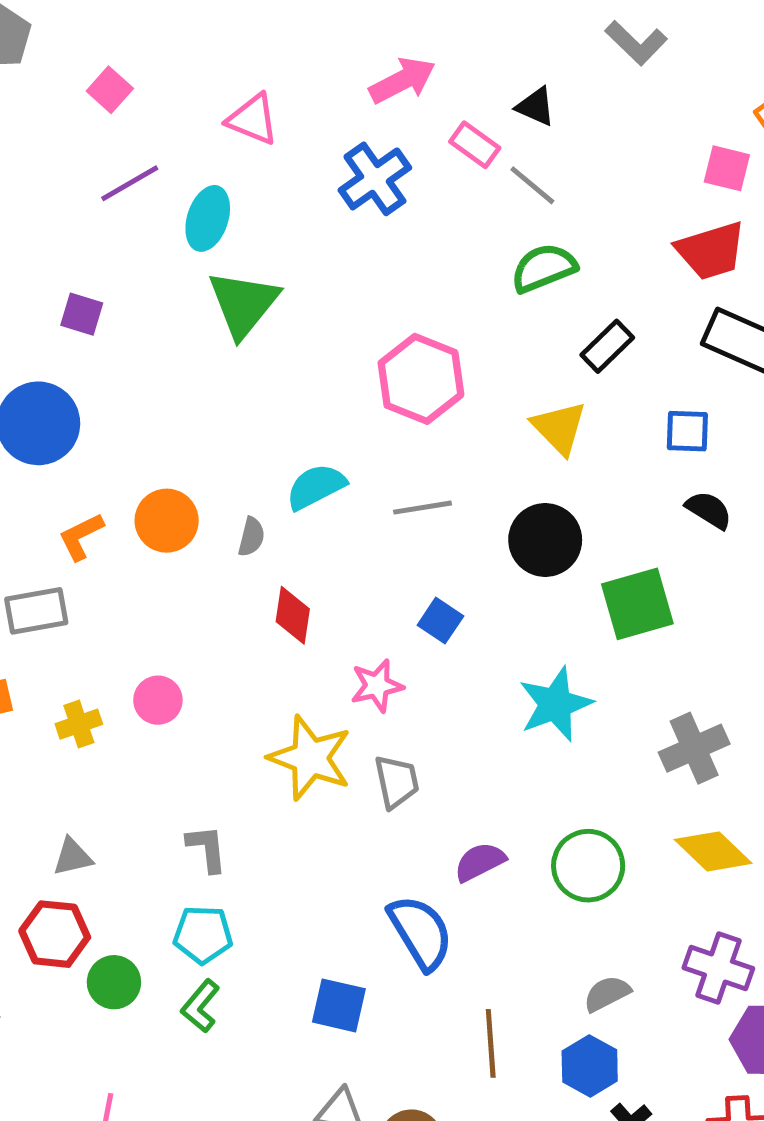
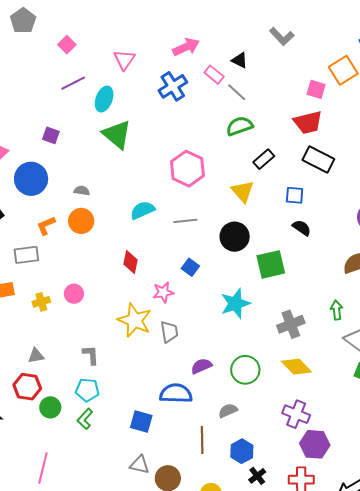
pink triangle: (253, 119) -> (124, 60), turned 40
green triangle: (243, 304) -> (117, 134), turned -32
gray semicircle: (251, 537) -> (82, 191), moved, turned -98
blue semicircle: (421, 932) -> (176, 393), turned -60
gray semicircle: (607, 994) -> (228, 411), moved

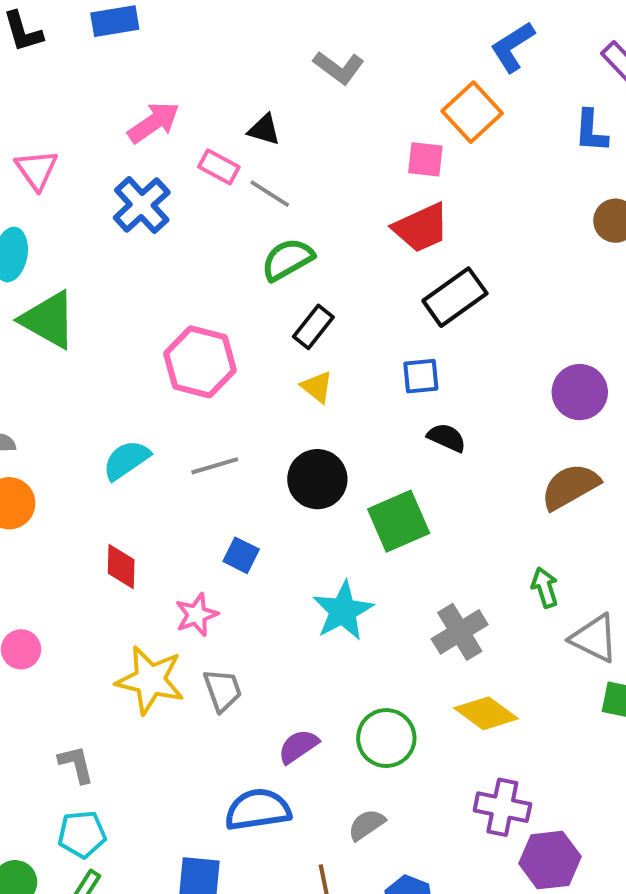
black rectangle: (264, 159) -> (313, 327), moved
black rectangle: (318, 160) -> (455, 297), turned -52
yellow triangle: (243, 191) -> (317, 387), size x0.7

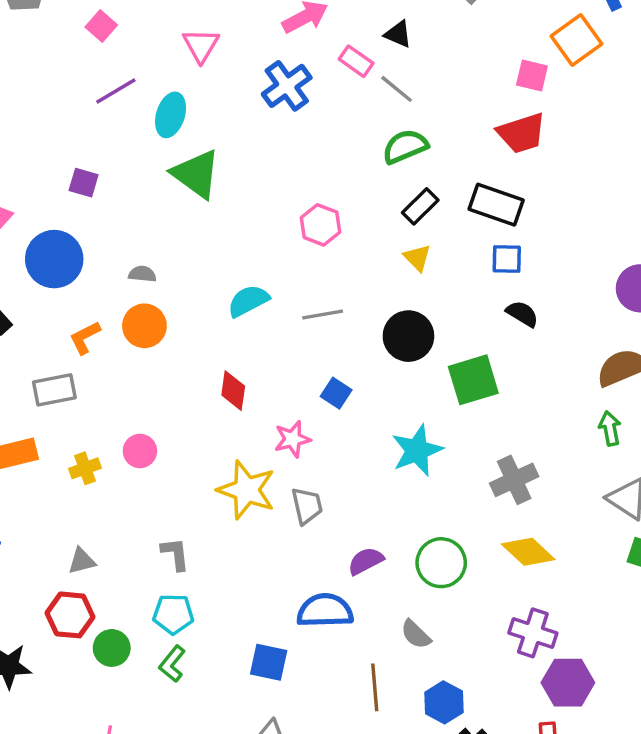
black rectangle: (455, 297) -> (496, 205), moved, turned 48
pink hexagon: (200, 362) -> (321, 225), size x0.7
green arrow: (545, 587) -> (610, 428), moved
gray semicircle: (367, 825) -> (416, 634), turned -108

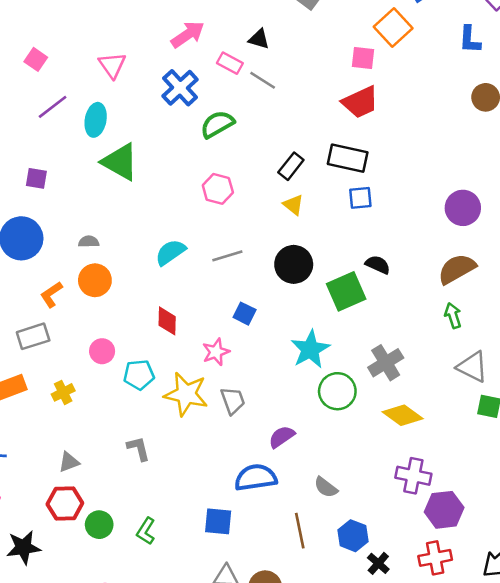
green semicircle: (405, 147) -> (217, 124), moved
black semicircle: (522, 314) -> (378, 265), moved
pink circle: (140, 451) -> (102, 351), moved
green circle: (441, 563) -> (337, 391), moved
cyan pentagon: (173, 614) -> (139, 375), moved

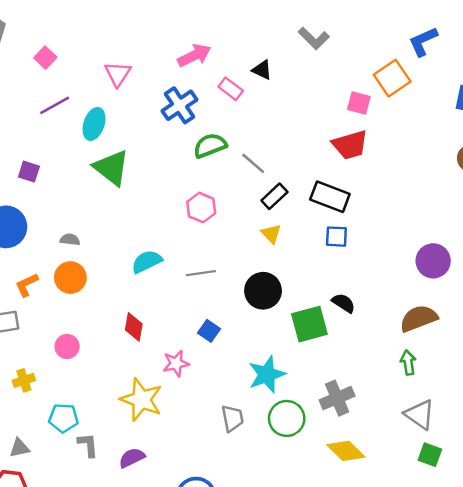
gray line: (263, 80) -> (253, 163), moved
cyan pentagon: (139, 375) -> (63, 418), moved
gray trapezoid: (233, 401) -> (232, 418), moved
purple semicircle: (282, 437) -> (132, 458), moved

